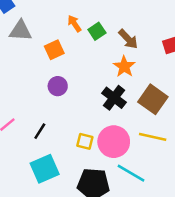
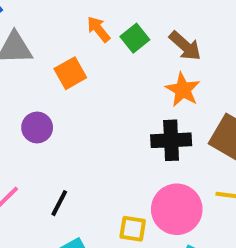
purple circle: (58, 86) -> (37, 127), moved
black cross: (114, 98) -> (171, 140), turned -35
yellow square: (85, 141) -> (133, 229), moved

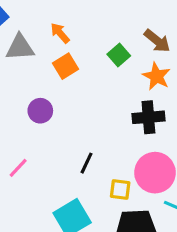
orange arrow: (98, 29) -> (60, 33), moved
green square: (135, 38) -> (119, 55), moved
black line: (59, 203) -> (87, 163), moved

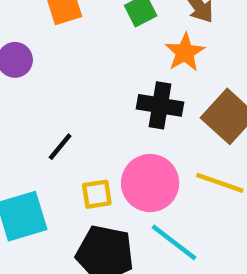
yellow square: (120, 190) -> (97, 194), turned -30

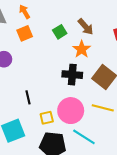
black line: (60, 147) -> (28, 97), turned -48

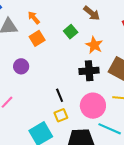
brown arrow: (86, 27) -> (92, 13), moved
black line: (28, 97) -> (60, 95), moved
yellow square: (47, 118) -> (61, 115), moved

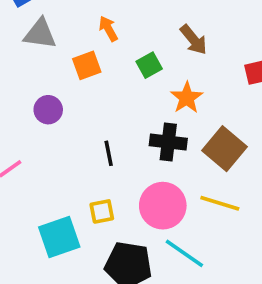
orange arrow: (34, 18) -> (108, 29), moved
black line: (60, 95) -> (109, 153), moved

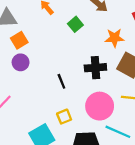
orange square: (87, 65) -> (19, 40), moved
orange star: (187, 98) -> (115, 38), moved, turned -30

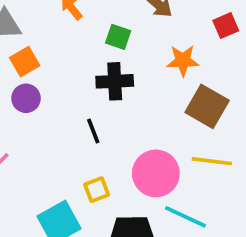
green square: (75, 24) -> (118, 37), turned -32
black cross: (95, 68) -> (115, 81), moved

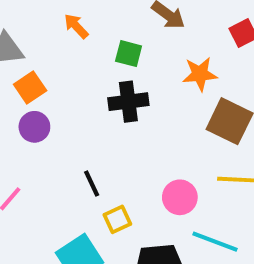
black line: (93, 131) -> (92, 184), moved
pink circle: (156, 173) -> (180, 197), size x0.7

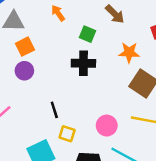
yellow square: (117, 219) -> (67, 134), turned 35

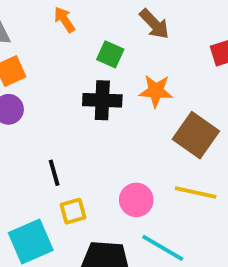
orange star: (129, 52) -> (156, 91), moved
yellow square: (67, 134) -> (73, 211), turned -35

